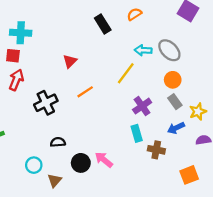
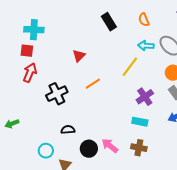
orange semicircle: (134, 14) -> (144, 20), moved, turned -80
cyan rectangle: (137, 133) -> (140, 122), turned -63
brown cross: (156, 150) -> (139, 148), moved

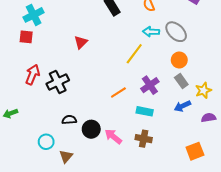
cyan cross: (34, 30) -> (34, 15), turned -30
red arrow: (30, 73) -> (33, 75), moved
orange line: (93, 84) -> (118, 92), moved
black circle: (89, 149) -> (91, 129), moved

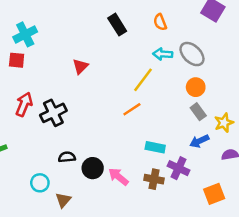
purple cross: (150, 85) -> (179, 168), moved, turned -30
orange line: (118, 92) -> (132, 109), moved

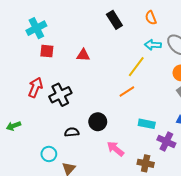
red square: (17, 60) -> (47, 51), moved
red triangle: (80, 66) -> (83, 55), turned 48
black circle: (93, 168) -> (98, 122), moved
brown cross: (154, 179) -> (146, 163), moved

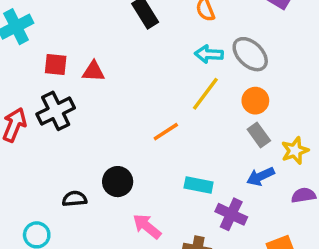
red square: (47, 51) -> (56, 64), moved
yellow line: (136, 67) -> (205, 94), moved
black cross: (60, 95) -> (56, 111), moved

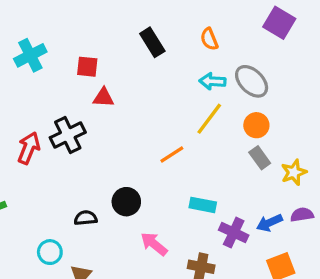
red square: (56, 64) -> (87, 67), moved
blue arrow: (261, 176) -> (269, 223), moved

